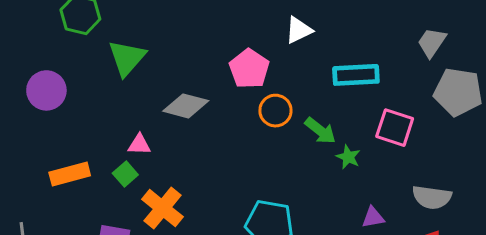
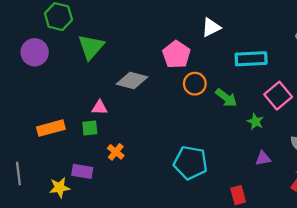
purple circle: (46, 90) -> (35, 52), moved
pink square: (395, 128) -> (278, 96), turned 32
green star: (348, 157) -> (255, 122), moved
green square: (125, 174) -> (90, 128), turned 35
orange cross: (162, 208) -> (116, 152), size x0.6

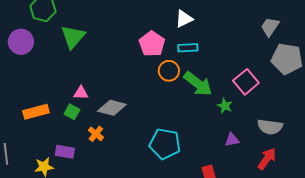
cyan rectangle: (251, 59) -> (188, 48), moved, size x0.7
gray diamond: (132, 80) -> (112, 108), moved
green arrow: (226, 98) -> (198, 84), size x1.4
green square: (90, 128) -> (72, 112), turned 35

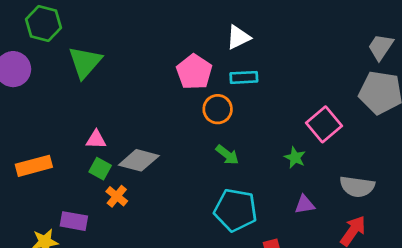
gray trapezoid: (270, 27) -> (381, 47), moved
green arrow: (198, 84) -> (227, 155), moved, size x0.6
green square: (72, 112) -> (100, 169), moved
cyan pentagon: (165, 144) -> (236, 210), moved

